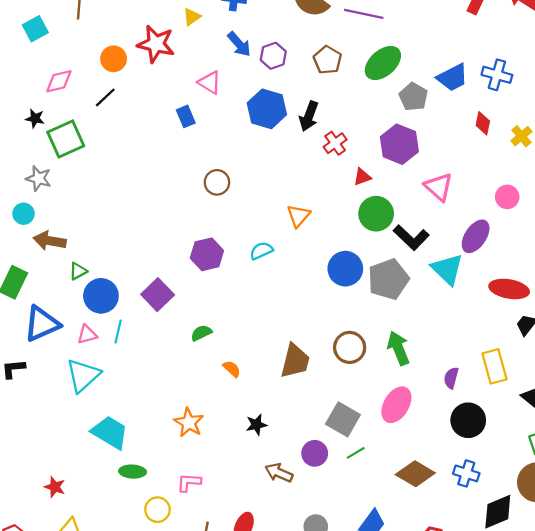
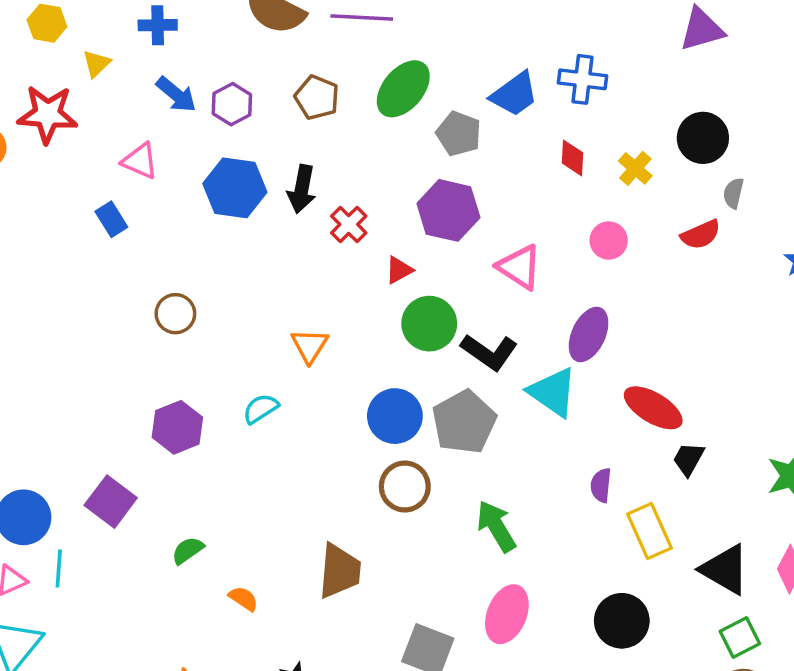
pink circle: (507, 197) -> (609, 241), moved
red ellipse: (509, 289) -> (653, 408), turned 30
brown circle: (350, 347) -> (405, 487), moved
purple semicircle: (451, 378) -> (601, 485), moved

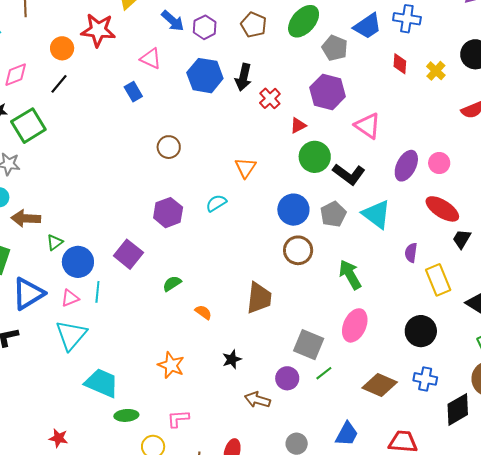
pink circle: (609, 241) -> (439, 163), moved
cyan triangle: (553, 392) -> (377, 214), moved
gray pentagon: (464, 422) -> (333, 214), size x0.7

